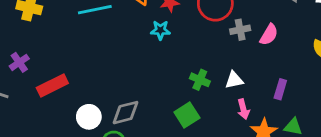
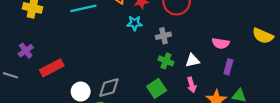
gray cross: (240, 30) -> (163, 36), moved
pink semicircle: (269, 35) -> (221, 43), moved, turned 70
pink arrow: (243, 109) -> (192, 85), moved

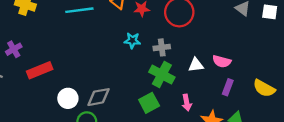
cyan star: (135, 23) -> (132, 41), moved
yellow semicircle: (263, 36) -> (264, 88), moved
white triangle: (192, 60) -> (196, 65), moved
green cross: (166, 61) -> (162, 75), size x1.5

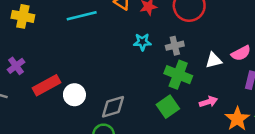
pink semicircle: (222, 61) -> (241, 53), turned -36
white circle: (68, 98) -> (74, 95), moved
pink arrow: (187, 103) -> (208, 102), turned -91

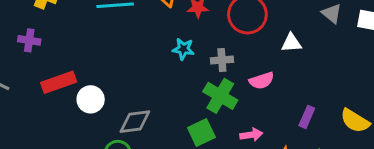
pink semicircle: (241, 53) -> (262, 81), moved
white triangle: (214, 60) -> (291, 43), moved
purple cross: (16, 66) -> (29, 40), moved, turned 36

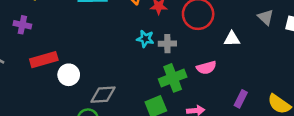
gray cross: (222, 60) -> (167, 44), moved
green cross: (220, 96) -> (173, 78), turned 35

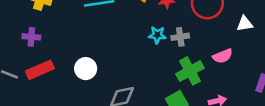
red rectangle: (44, 60) -> (40, 70), moved
white circle: (69, 75) -> (86, 69), moved

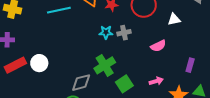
white circle: (86, 69) -> (39, 63), moved
green cross: (190, 71) -> (105, 65), moved

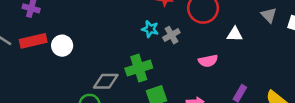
gray cross: (124, 33) -> (171, 35), turned -32

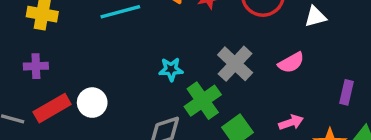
cyan star: (150, 29) -> (171, 69), moved
gray cross: (171, 35) -> (235, 64), moved, size x1.5

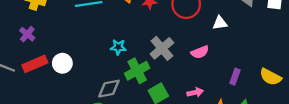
purple cross: (36, 66) -> (27, 34), turned 35

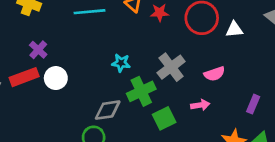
white triangle: (220, 23) -> (234, 29), moved
purple cross: (27, 34) -> (38, 50), moved
pink arrow: (195, 92) -> (200, 105), moved

